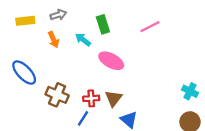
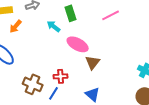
orange arrow: (54, 40) -> (16, 26), moved, turned 64
brown cross: (57, 95) -> (33, 84), moved
brown triangle: (114, 98) -> (93, 62), moved

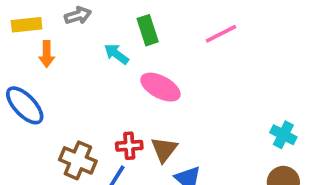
orange arrow: (16, 26) -> (47, 54), turned -40
brown triangle: (93, 62) -> (164, 149), moved

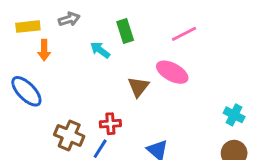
pink ellipse: (160, 87) -> (172, 72), moved
brown triangle: (164, 149) -> (138, 87), moved

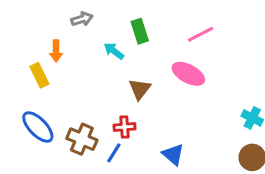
yellow rectangle: (28, 27) -> (39, 75), moved, turned 70
brown triangle: (138, 87) -> (140, 89), moved
blue ellipse: (26, 91) -> (38, 127), moved

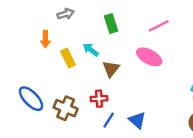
cyan arrow: (114, 51) -> (91, 50), moved
yellow rectangle: (39, 75) -> (68, 58), moved
blue line: (114, 153) -> (109, 120), moved

